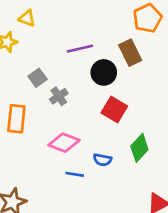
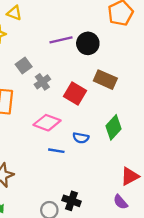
brown rectangle: (130, 53) -> (105, 80), moved, turned -40
black circle: (104, 72) -> (88, 43), moved
red square: (114, 109) -> (75, 94), moved

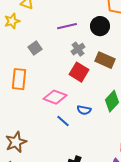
black circle: (88, 43) -> (100, 26), moved
gray cross: (42, 82) -> (78, 49), moved
blue line: (56, 151) -> (63, 121), turned 32

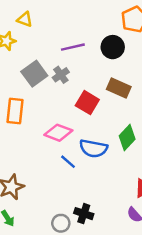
gray square: (35, 48) -> (34, 74), size x1.5
gray cross: (78, 49) -> (61, 75), moved
blue semicircle: (84, 110) -> (93, 148), size x1.6

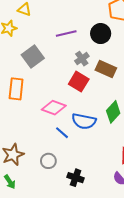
gray cross: (61, 75) -> (82, 59), moved
gray circle: (61, 223) -> (48, 161), moved

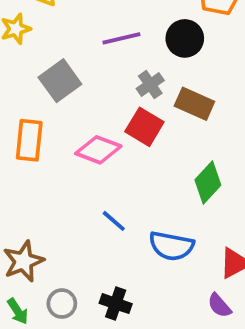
pink diamond: (54, 108) -> (98, 150), moved
blue semicircle: (84, 121) -> (171, 246), moved
gray circle: (48, 161) -> (62, 304), moved
black cross: (76, 178) -> (116, 304), moved

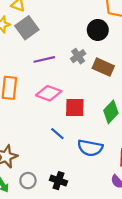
purple line: (121, 38) -> (44, 59), moved
gray square: (60, 81) -> (27, 28), moved
red square: (144, 127) -> (75, 107), moved, turned -30

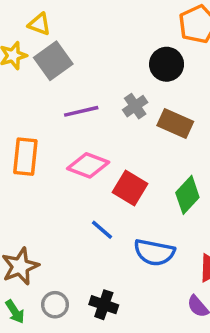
red square: (75, 107) -> (130, 188), turned 30

